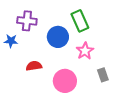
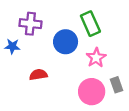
pink circle: (65, 81) -> (92, 92), moved

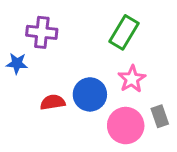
green rectangle: (90, 24) -> (124, 32), turned 55
blue circle: (66, 42) -> (90, 94), moved

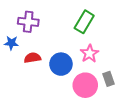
red semicircle: (53, 102) -> (32, 58), moved

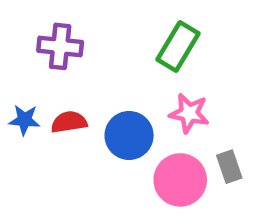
blue star: (11, 43) -> (24, 120), moved
pink star: (89, 53) -> (189, 113), turned -30

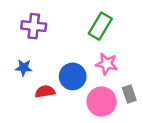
blue star: (24, 120) -> (24, 68), moved
red semicircle: (69, 122) -> (45, 92), moved

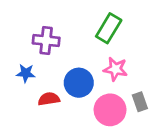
purple cross: (34, 26) -> (46, 41), moved

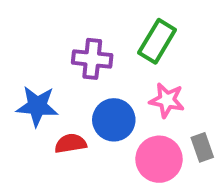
purple cross: (46, 41) -> (92, 59), moved
blue star: (26, 73) -> (37, 106), size x1.5

